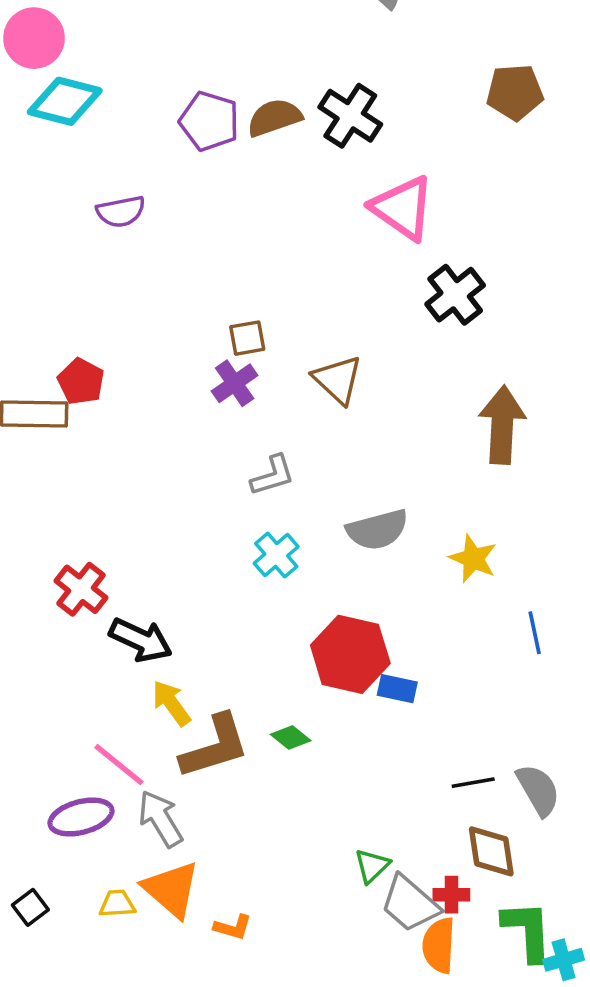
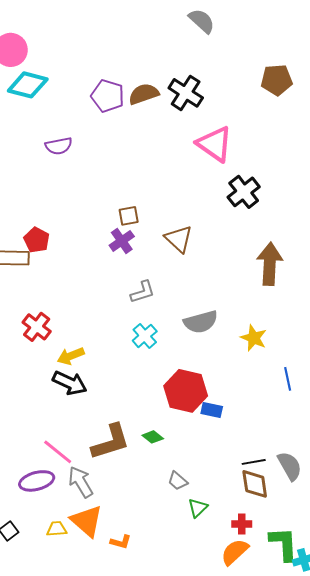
red cross: (81, 589) -> (37, 327), moved
yellow arrow: (171, 703) -> (71, 356), moved, turned -76
brown diamond: (491, 851) -> (255, 484), moved
gray trapezoid: (410, 904) -> (178, 481), moved, size x0.6
orange semicircle: (439, 945) -> (235, 552), turned 44

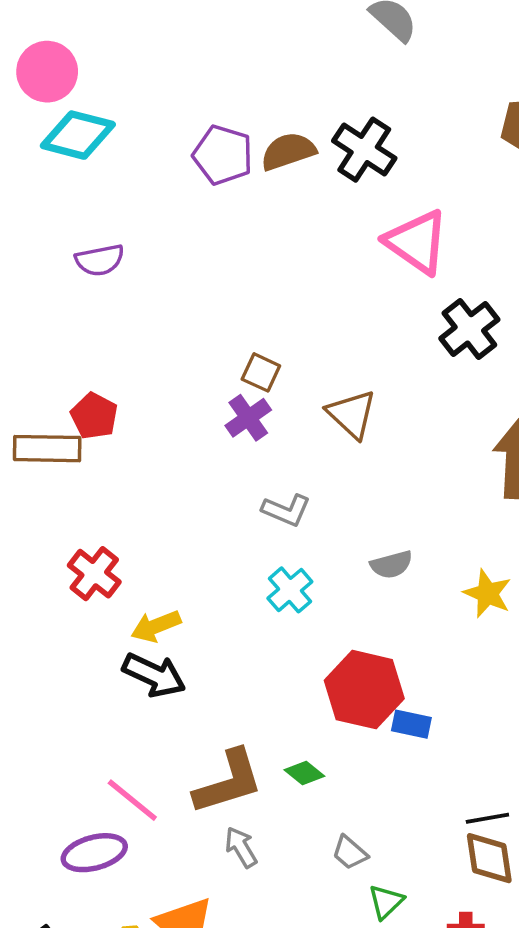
purple semicircle: (59, 146) -> (100, 260), moved
brown square: (129, 216) -> (261, 372), turned 35
gray L-shape: (143, 292) -> (286, 510), turned 40
gray semicircle: (201, 322) -> (391, 565), size x0.7
gray arrow: (81, 482) -> (241, 847), moved, size x0.7

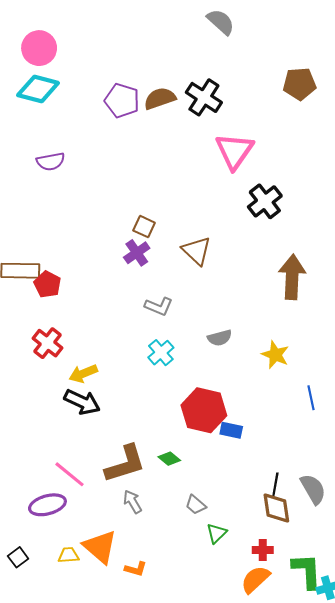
pink circle: (47, 72) -> (39, 48), moved
pink triangle: (417, 242) -> (234, 151), turned 30
red pentagon: (94, 416) -> (47, 284), moved
black line: (487, 818) -> (275, 485), turned -70

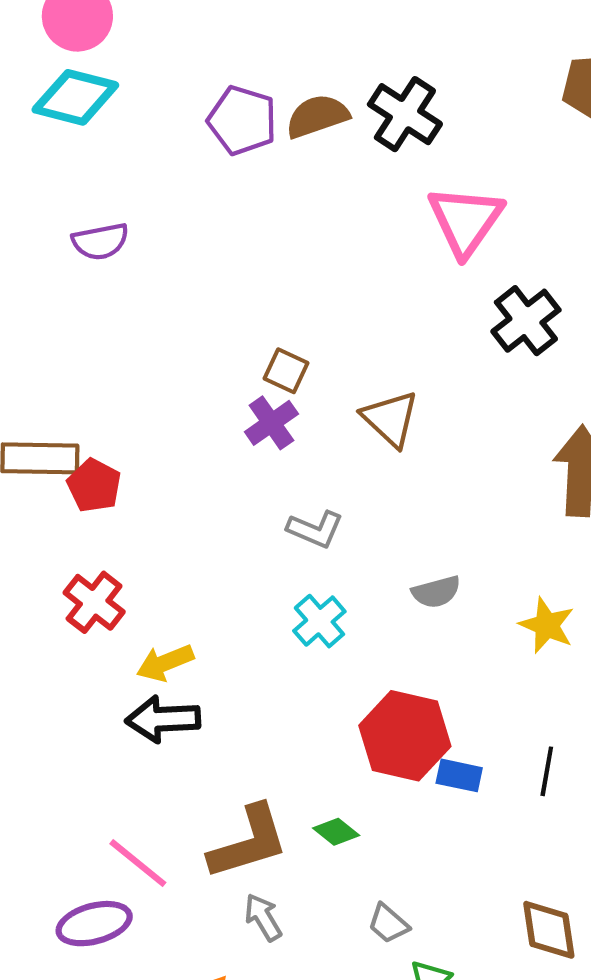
black arrow: (82, 402) -> (163, 719), turned 152
black line: (275, 485) -> (547, 771), moved

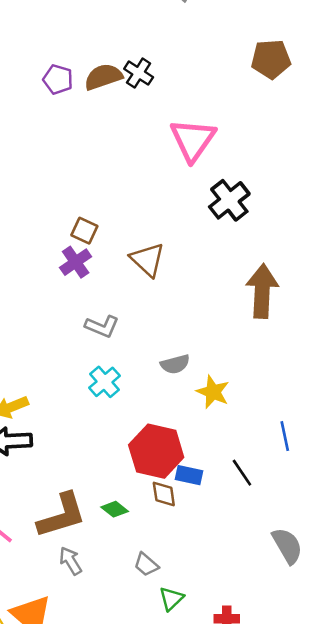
black cross: (405, 114) -> (139, 73), moved, size x0.7
purple pentagon: (242, 120) -> (58, 79), size x0.7
yellow star: (547, 625) -> (213, 392), moved
black line: (547, 771) -> (242, 473), turned -44
brown diamond: (549, 930) -> (164, 494), moved, size x0.7

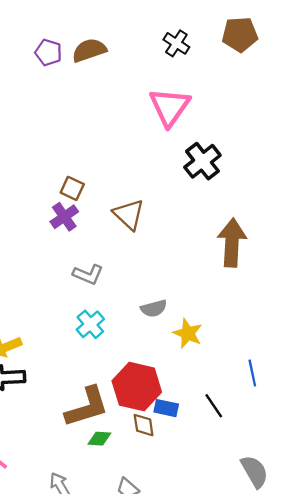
black cross: (139, 73) -> (176, 43), moved
green diamond: (115, 509) -> (99, 439), turned -35
brown L-shape: (62, 515) -> (87, 407), moved

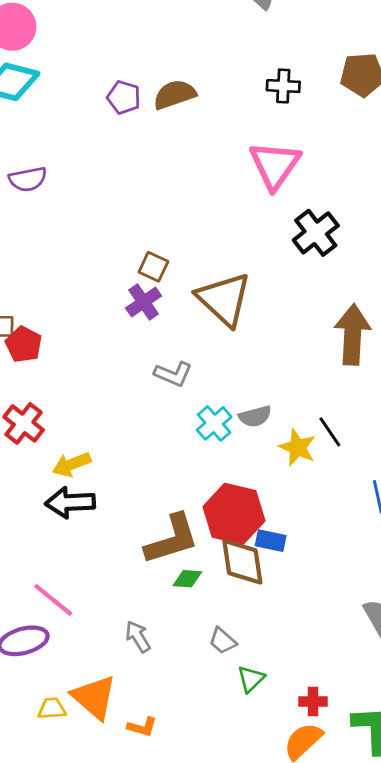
black cross: (176, 43) -> (283, 86), turned -30
brown triangle: (129, 214) -> (224, 299), size x1.4
cyan cross: (90, 324) -> (214, 423), moved
black line: (214, 406) -> (330, 432), moved
brown diamond: (144, 425) -> (242, 562), size x1.6

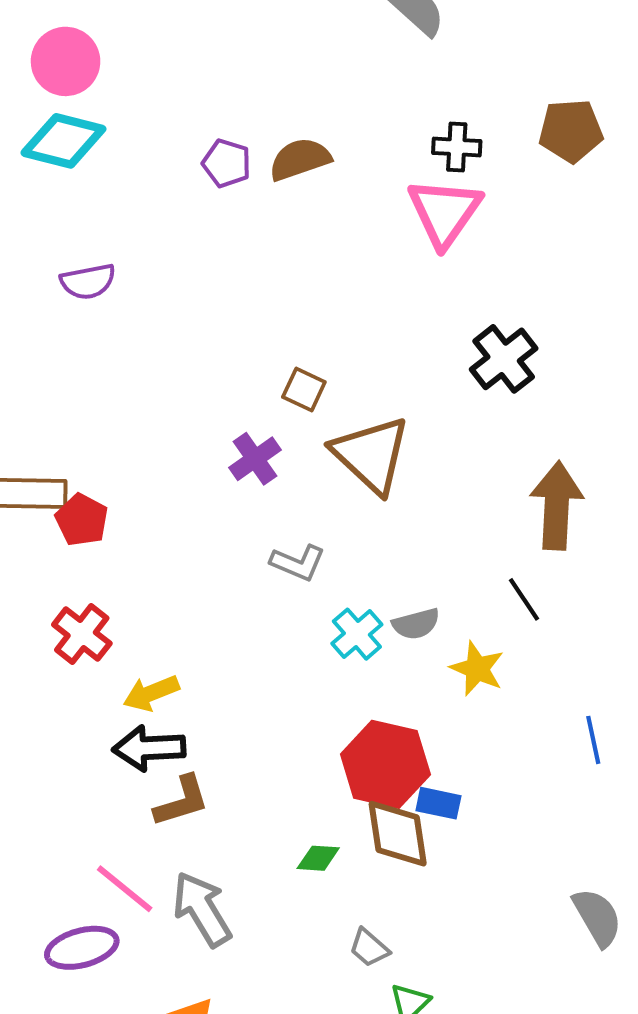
pink triangle: (275, 165) -> (445, 212), moved
brown square: (153, 267) -> (304, 389), moved
black line: (330, 432) -> (524, 599), moved
brown L-shape: (172, 539) -> (182, 801), moved, size x0.7
gray arrow: (138, 637) -> (202, 909), moved, size x1.6

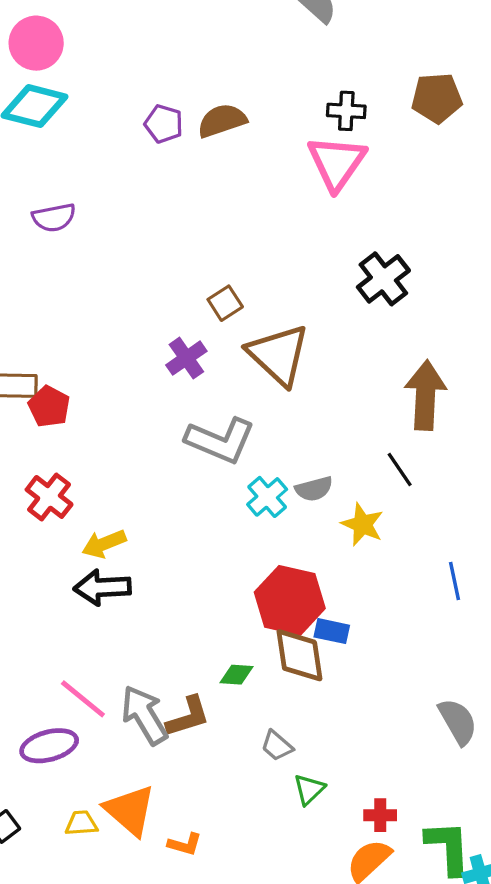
brown square: (304, 389) -> (225, 303), turned 32
gray L-shape: (298, 563) -> (220, 440), size x1.6
brown L-shape: (182, 801) -> (188, 717), moved

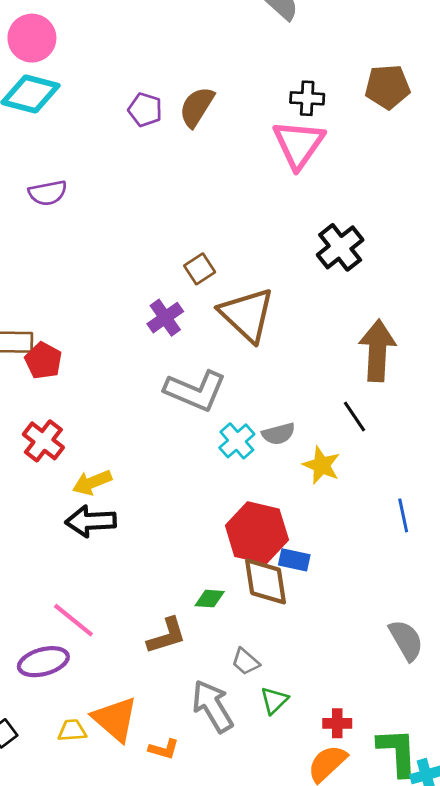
brown semicircle: (222, 121) -> (197, 107), turned -39
gray arrow: (144, 715) -> (213, 706), moved

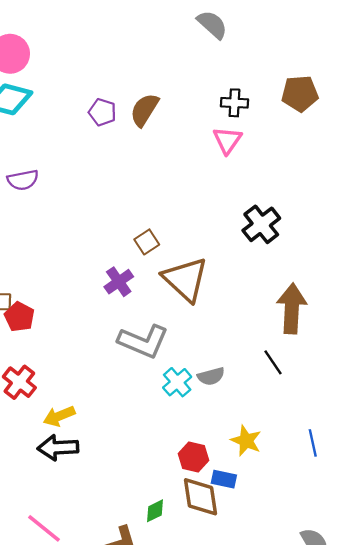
pink triangle: (299, 144) -> (227, 140), size x0.7
yellow star: (321, 465) -> (246, 441), moved
red hexagon: (257, 533) -> (194, 457), size x0.6
green diamond: (210, 599) -> (155, 511), turned -30

